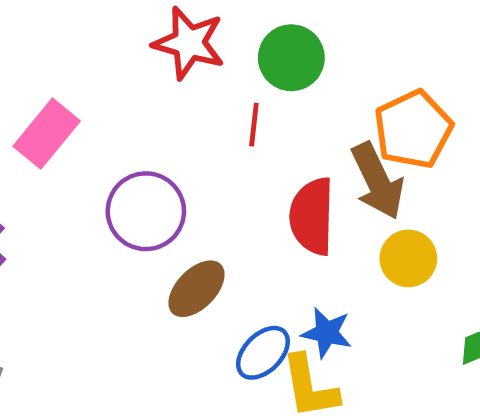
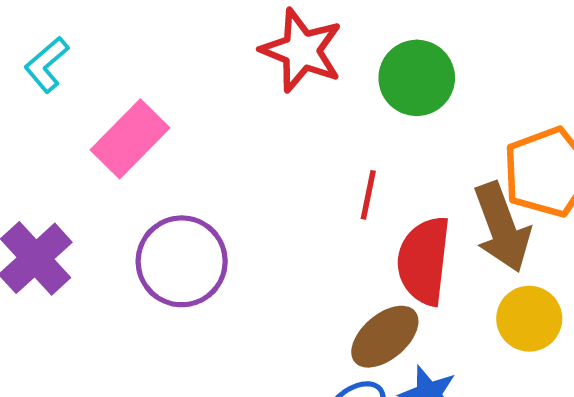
red line: (254, 125) -> (368, 195), moved
purple circle: (146, 211) -> (182, 261), moved
brown ellipse: (197, 289) -> (385, 337), moved

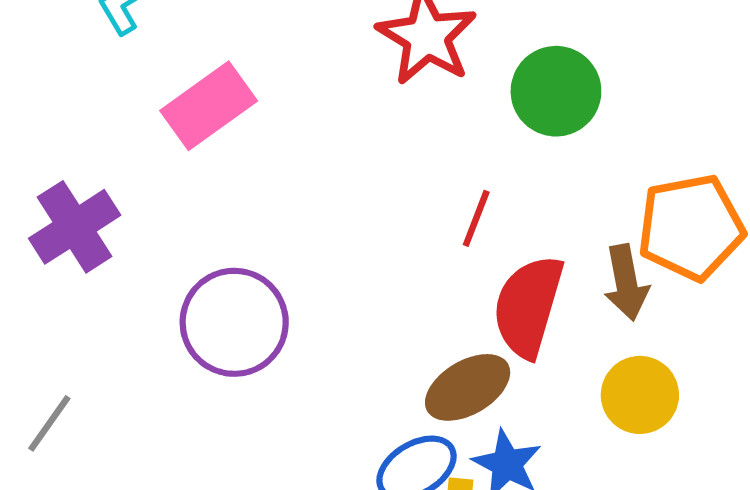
brown arrow: (502, 227) -> (626, 283), size x0.7
purple circle: (182, 261) -> (234, 322), moved

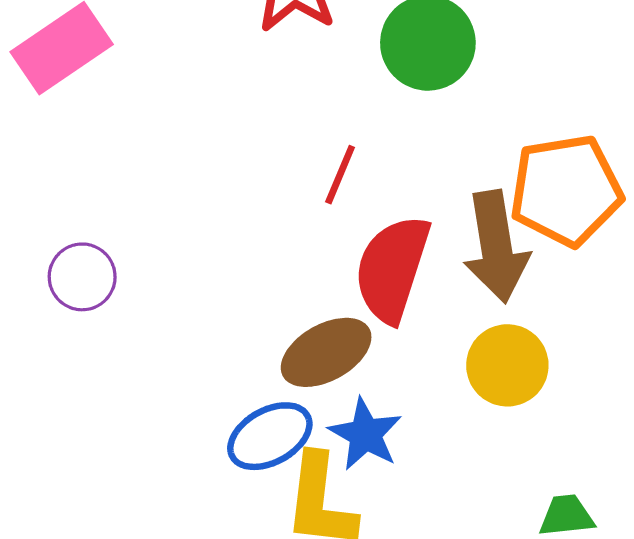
brown arrow: (626, 283) -> (496, 247), size x1.4
purple circle: (234, 322) -> (82, 277), size x0.6

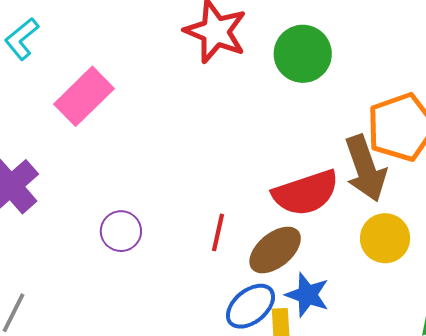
red line: (340, 175) -> (218, 232), moved
red semicircle: (392, 269) -> (306, 193), turned -116

